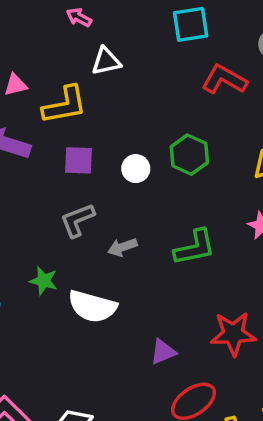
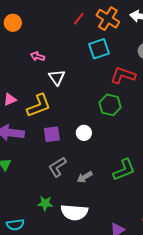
white triangle: (106, 61) -> (57, 77), turned -42
green hexagon: (189, 155) -> (110, 105), moved

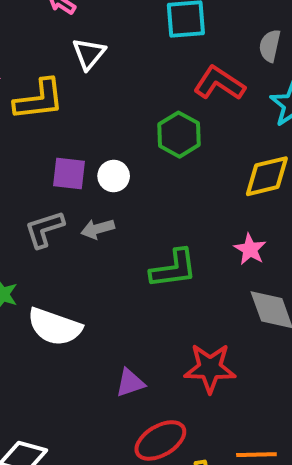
purple square: (52, 134) -> (69, 174), moved
gray arrow: (85, 177) -> (98, 229), moved

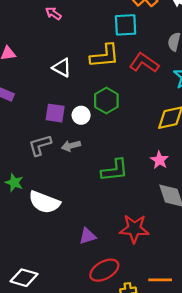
white triangle: (89, 54) -> (62, 68), moved, turned -42
yellow L-shape: (39, 100) -> (105, 56), moved
green hexagon: (179, 135) -> (106, 101), moved

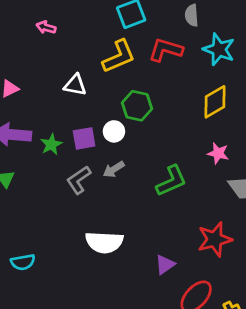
green star: (14, 183) -> (51, 144), moved, turned -30

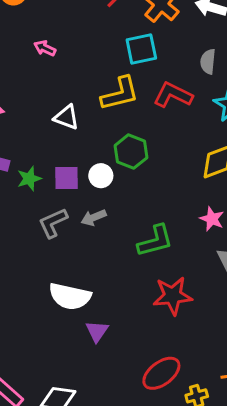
red star: (215, 239) -> (173, 296), moved
purple triangle: (165, 265) -> (97, 331), moved, turned -30

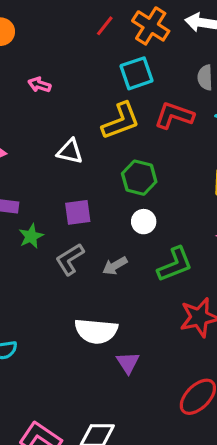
white circle: (101, 176) -> (144, 222), moved
green star: (29, 179) -> (31, 236), moved
gray arrow: (94, 218) -> (115, 266), moved

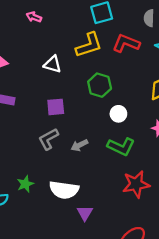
white circle: (144, 222) -> (118, 114), moved
green star: (31, 236) -> (25, 184), moved
green L-shape: (175, 264) -> (121, 147), turned 44

